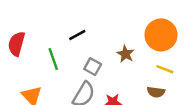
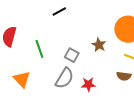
black line: (77, 35) -> (59, 11), moved

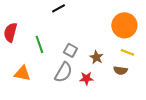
brown star: (99, 45) -> (96, 57), moved
orange triangle: (22, 79) -> (22, 73), turned -36

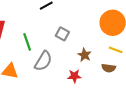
gray square: (70, 50) -> (62, 34), moved
gray semicircle: (63, 72) -> (43, 61), moved

